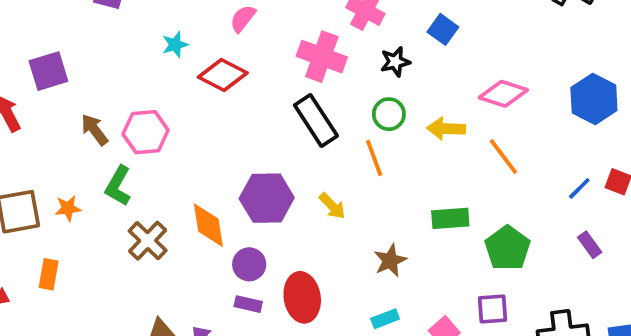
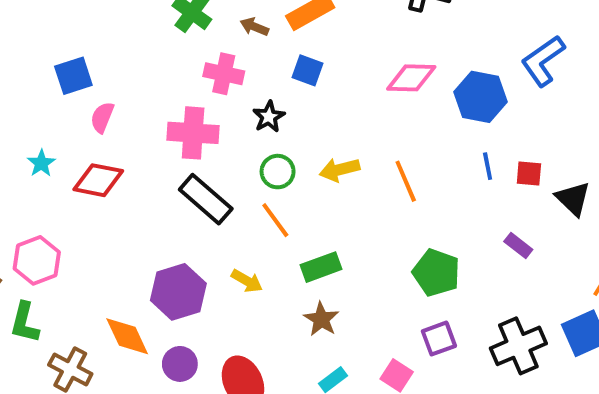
pink diamond: (503, 94) -> (411, 78), moved
orange line: (503, 156) -> (406, 181), turned 30
blue line: (579, 188) -> (488, 166), moved, turned -40
green rectangle: (450, 218) -> (321, 267), moved

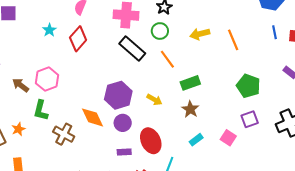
green circle: (278, 172) -> (160, 31), moved
red diamond: (98, 180) -> (78, 39), turned -60
yellow arrow: (247, 281) -> (154, 100), moved
purple circle: (180, 364) -> (123, 123), moved

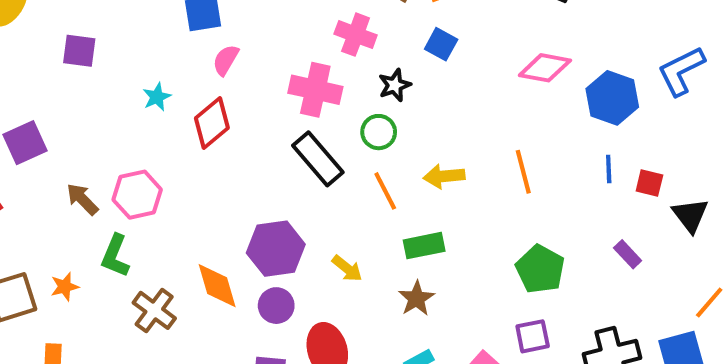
yellow arrow: (200, 34) -> (444, 176), moved

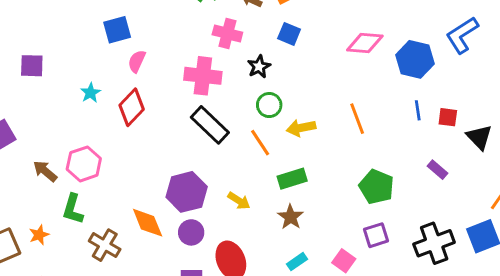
green circle: (379, 132) -> (269, 105), moved

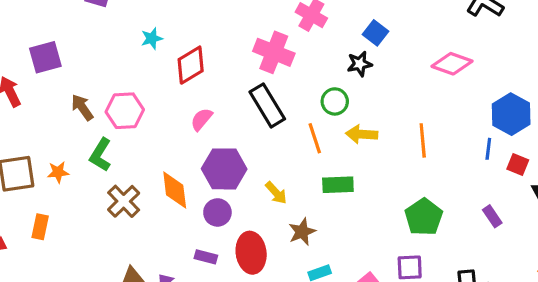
blue hexagon: (415, 59) -> (511, 114), moved
pink semicircle: (137, 61) -> (201, 119), moved
black star: (259, 67) -> (360, 64), moved
brown star: (290, 217) -> (302, 232), moved

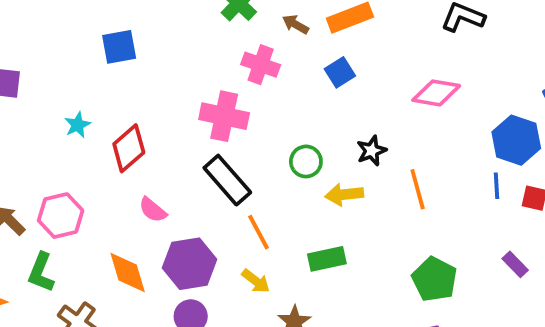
blue square: (375, 33) -> (340, 72), turned 30
black star: (360, 64) -> (372, 151), moved
pink semicircle: (201, 119) -> (153, 210), turned -80
orange line: (315, 138) -> (259, 232), moved
orange diamond: (175, 190) -> (128, 272), moved

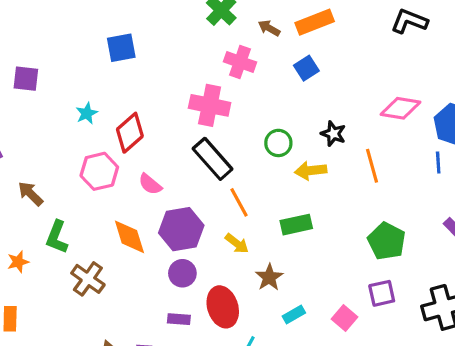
pink diamond: (436, 93) -> (401, 108), moved
black star: (372, 151) -> (333, 134), turned -30
pink hexagon: (61, 216) -> (99, 171), moved

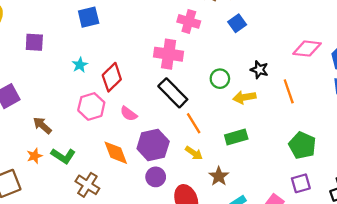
blue square: (121, 48) -> (89, 17), moved
green L-shape: (57, 237) -> (63, 156), turned -75
orange star: (18, 262) -> (34, 156), moved

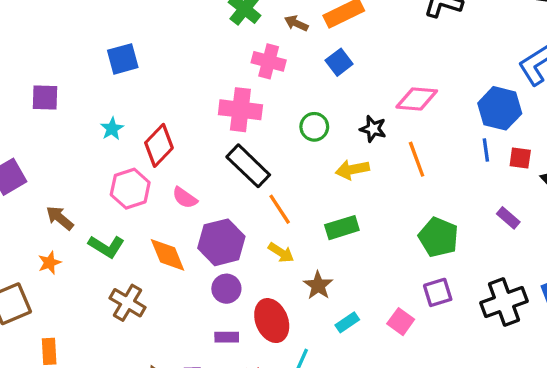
pink diamond: (307, 49) -> (417, 99), moved
green circle: (220, 79) -> (314, 127), moved
green L-shape: (63, 156) -> (106, 246), moved

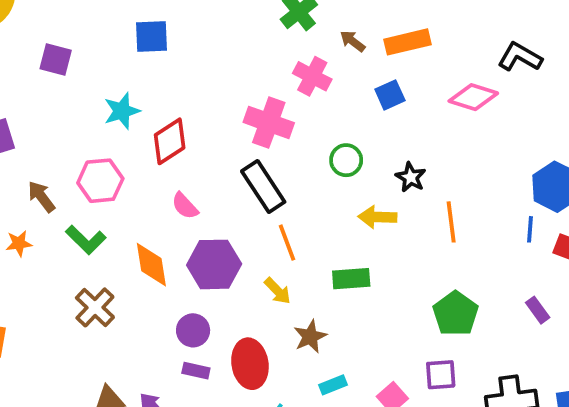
pink diamond: (417, 99) -> (473, 97), moved
cyan star: (112, 129) -> (122, 111), size x1.4
pink hexagon: (130, 189) -> (100, 181), moved
purple circle: (226, 289) -> (193, 330), moved

